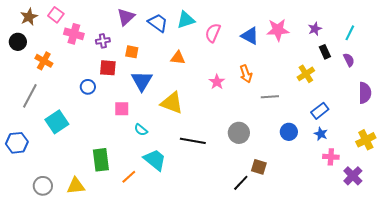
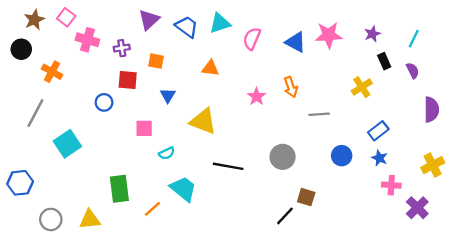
blue triangle: (142, 81) -> (168, 95), size x0.6
cyan semicircle: (141, 130) -> (167, 153), turned -64
blue hexagon: (17, 143) -> (20, 183), moved

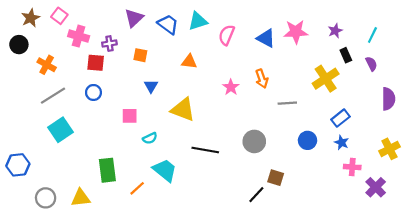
red square: (128, 80) -> (96, 63), moved
yellow cross: (362, 87) -> (326, 79), size x1.4
gray line: (35, 113) -> (53, 96), moved, turned 30

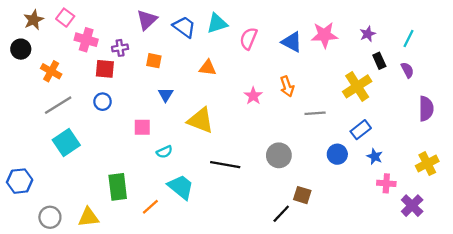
blue rectangle: (341, 118) -> (361, 130), moved

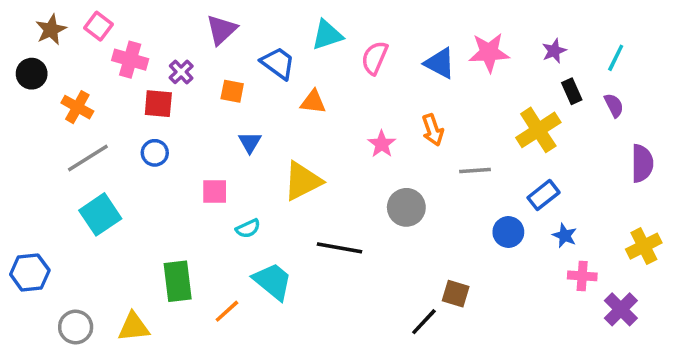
blue trapezoid: (184, 27) -> (278, 63), moved
purple cross: (120, 48) -> (181, 72), turned -35
yellow triangle: (201, 120) -> (303, 181), turned -48
gray circle: (279, 155) -> (406, 207), moved

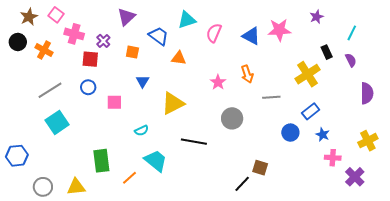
purple star: (554, 51) -> (317, 17), moved
orange cross: (77, 107) -> (44, 50), moved
pink square: (215, 192) -> (114, 102), moved

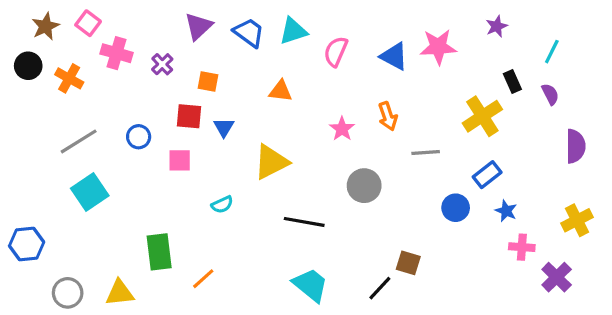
blue trapezoid: (159, 36) -> (249, 33), moved
red square: (90, 59) -> (189, 116), moved
cyan trapezoid: (156, 161) -> (310, 285), moved

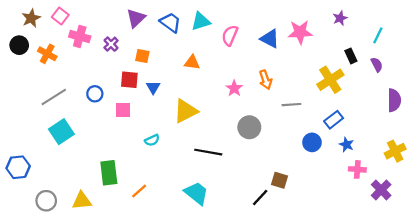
cyan trapezoid: (310, 285) -> (196, 193), moved

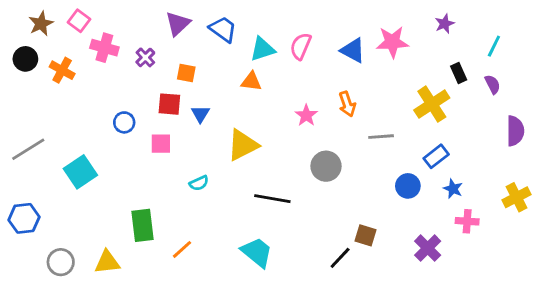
cyan triangle: (201, 21) -> (262, 49), moved
gray line: (54, 97) -> (28, 149), moved
purple cross: (381, 190) -> (428, 248), moved

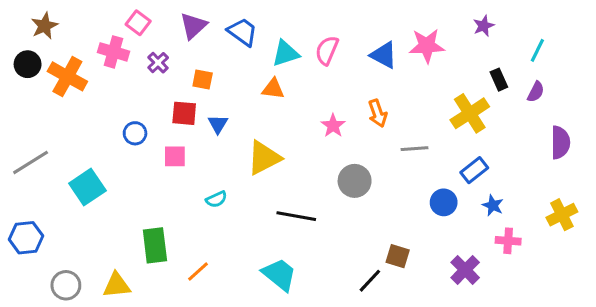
pink square: (79, 21) -> (138, 23), moved
orange cross: (62, 70) -> (67, 76), size x1.4
purple semicircle: (493, 84) -> (536, 92), turned 54

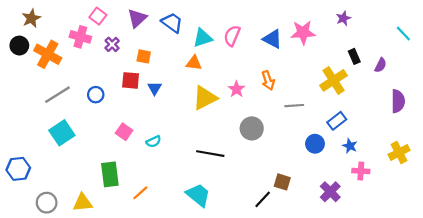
cyan line: (537, 50) -> (403, 34), moved, turned -70
pink square: (175, 156) -> (124, 132), moved, turned 35
yellow triangle: (264, 158) -> (205, 98), moved
gray line: (31, 162) -> (58, 95), moved

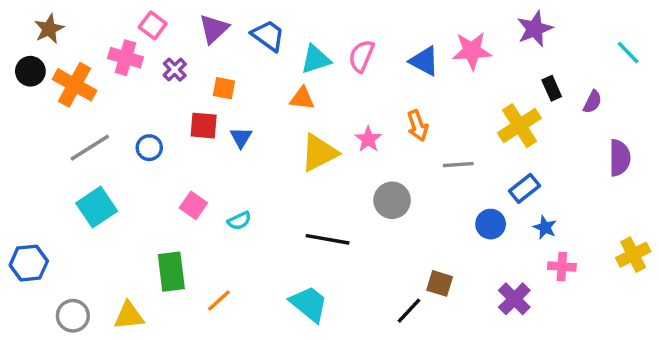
purple star: (343, 18) -> (535, 29), size x1.5
yellow cross: (399, 152) -> (633, 255), moved

